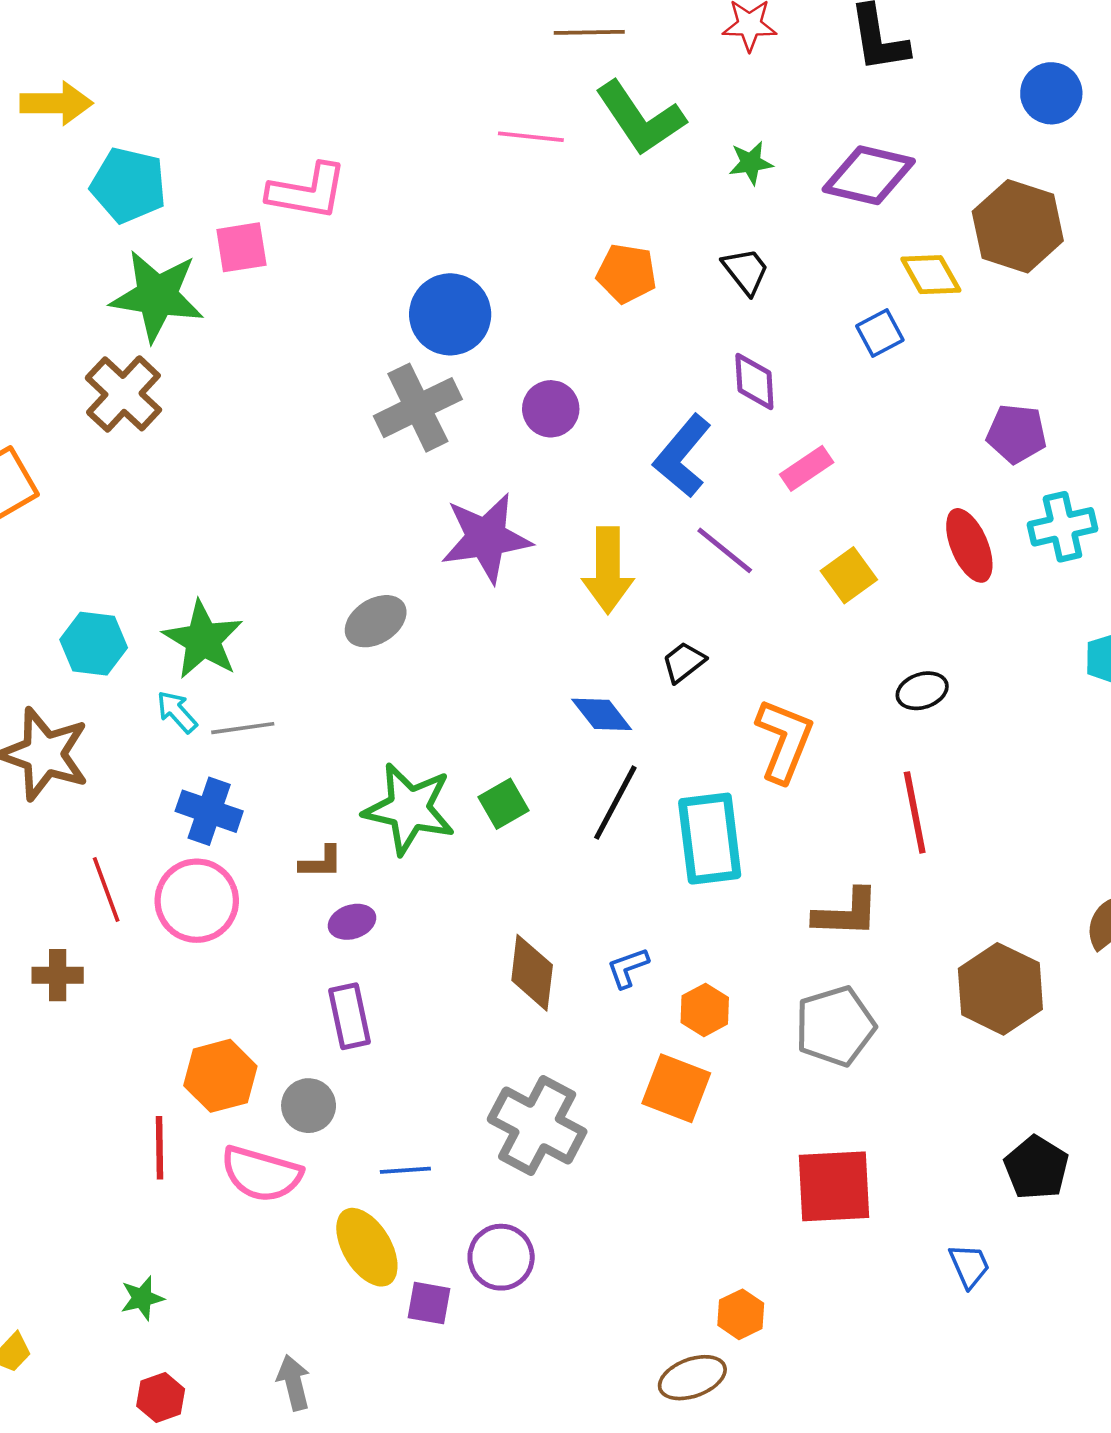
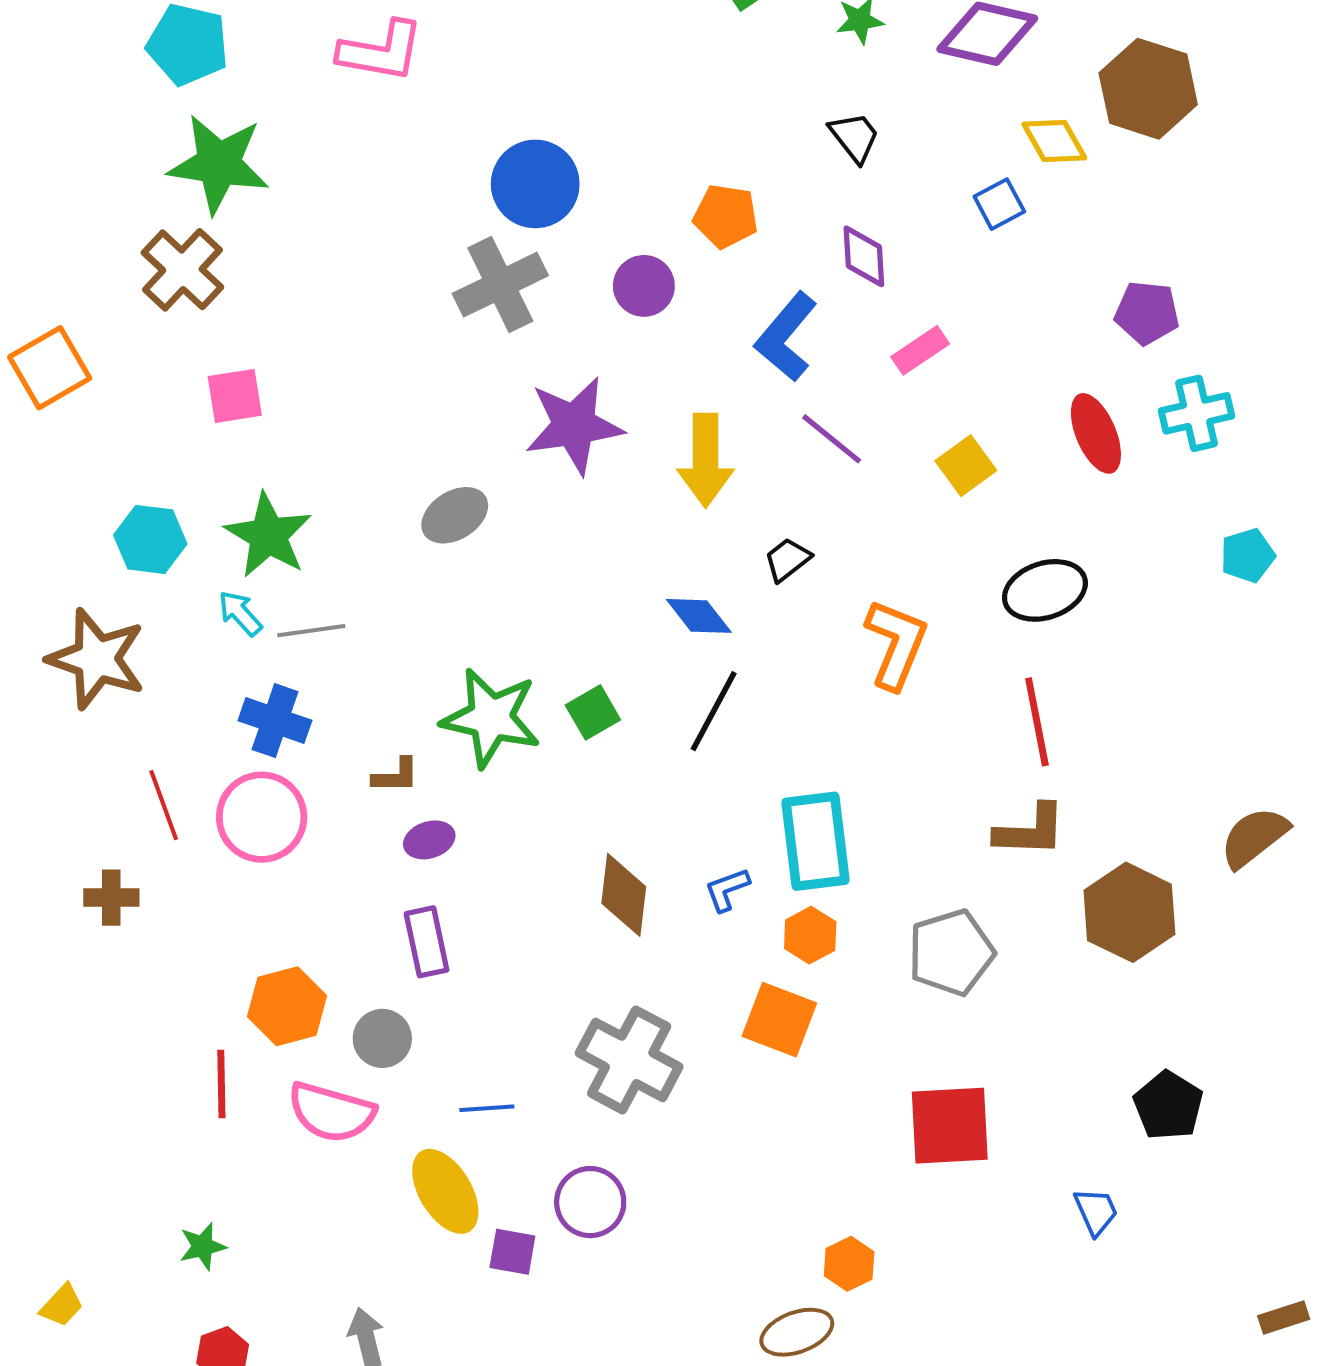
pink square: (241, 247) -> (235, 396), moved
orange pentagon: (627, 273) -> (726, 216), moved
black ellipse: (922, 691) -> (1045, 590), size x1.5
cyan rectangle: (710, 839) -> (816, 841), moved
brown L-shape: (846, 913) -> (1030, 831), moved

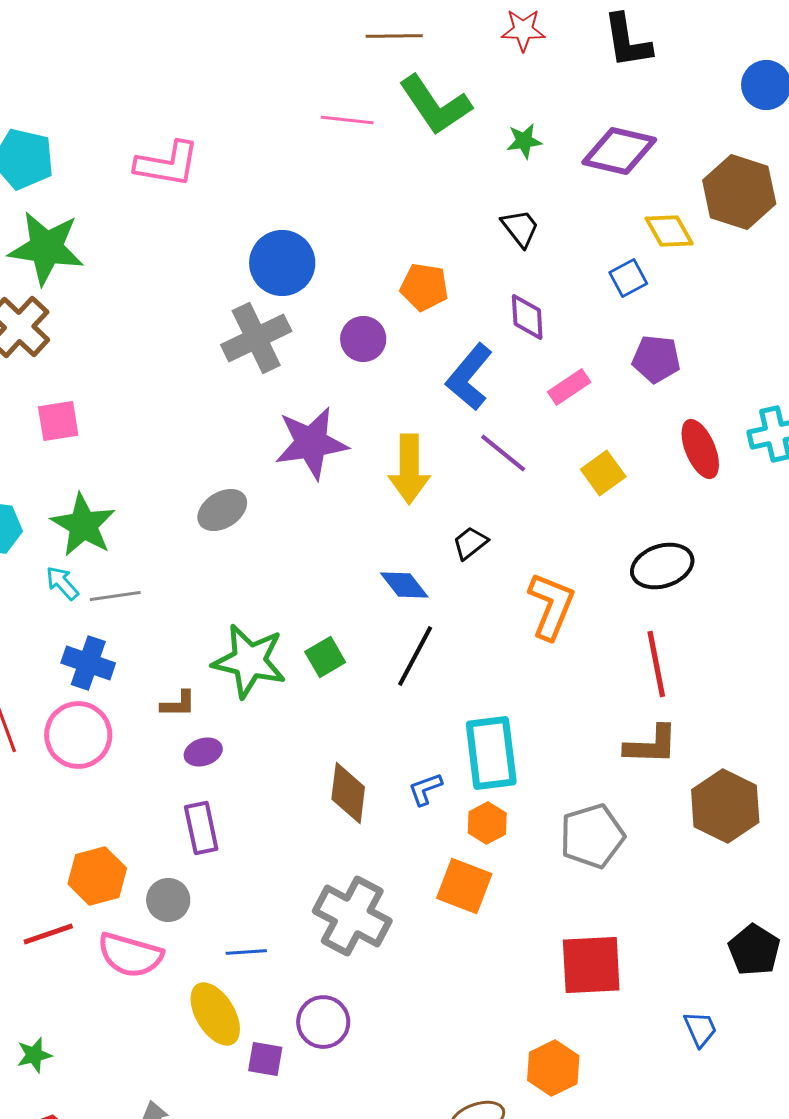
purple pentagon: (1147, 313) -> (656, 359), moved
red line: (221, 1084) -> (48, 934), turned 72
orange hexagon: (849, 1264) -> (553, 1068), moved, size x1.4

